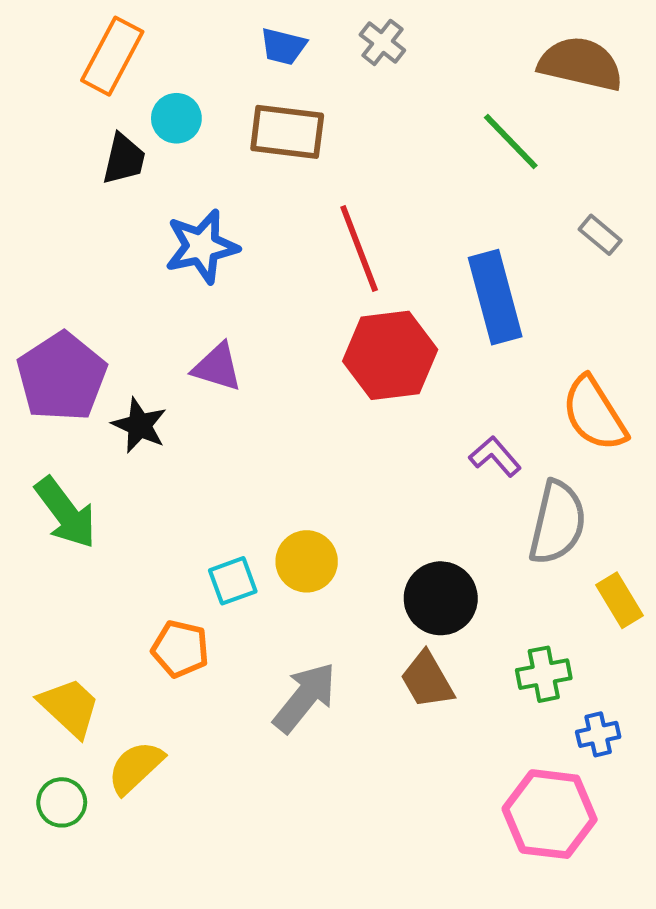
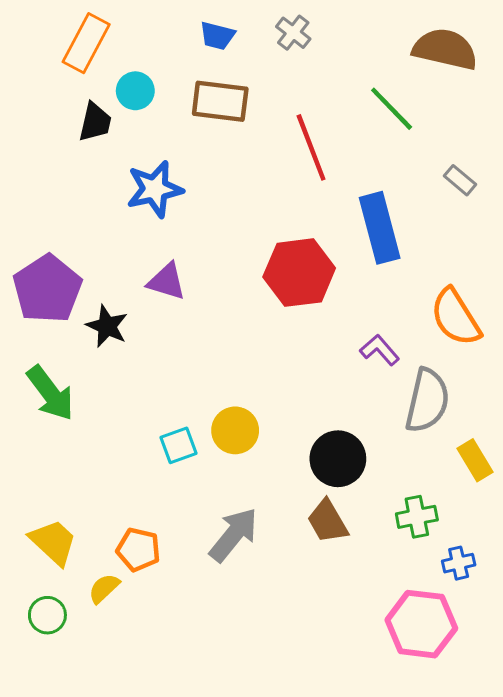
red line: (359, 248) -> (311, 147), moved
orange pentagon: (180, 649) -> (138, 550), moved
yellow semicircle: (136, 767) -> (104, 588), size x0.7

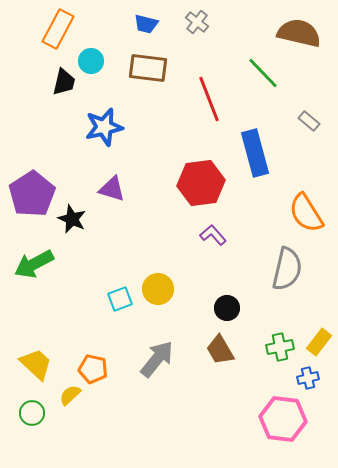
purple L-shape: (380, 350) -> (213, 235), moved
green arrow: (50, 393) -> (34, 264), turned 99
black circle: (338, 459) -> (227, 308), size x0.7
yellow rectangle: (475, 460) -> (319, 342), moved, turned 68

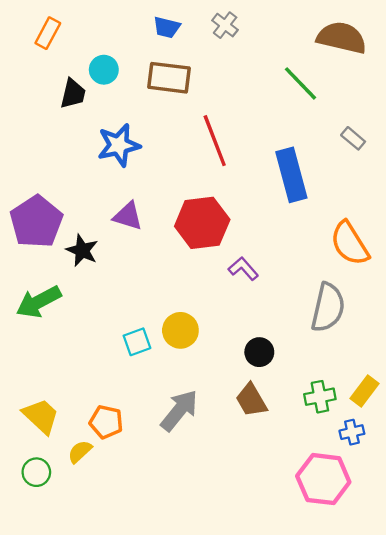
orange rectangle: (58, 29) -> (48, 33), moved, size x0.7
red line: (209, 99) -> (215, 141), moved
red hexagon: (201, 183) -> (202, 223), moved

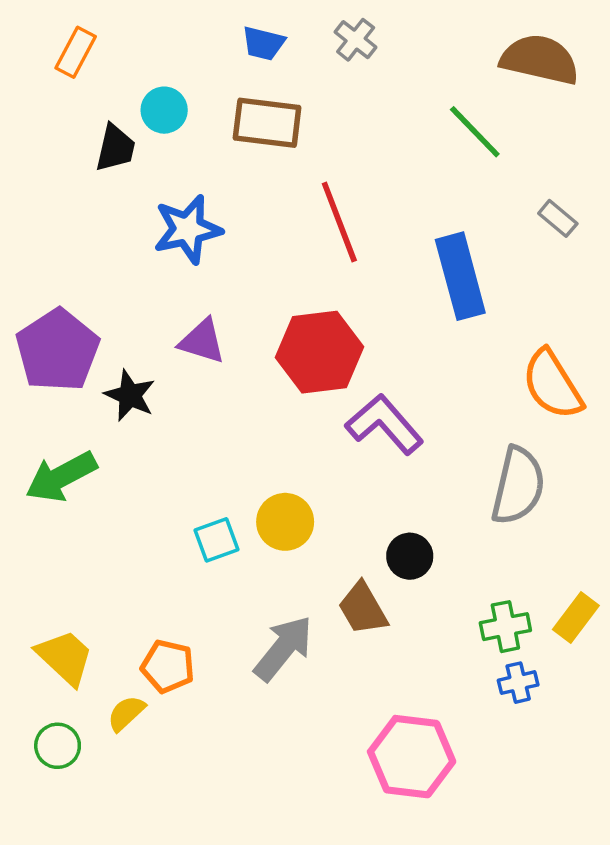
purple L-shape: (243, 269) -> (384, 424), size x1.6
brown trapezoid: (251, 400) -> (363, 609), moved
blue cross: (352, 432) -> (518, 683), moved
pink hexagon: (323, 479) -> (412, 757), moved

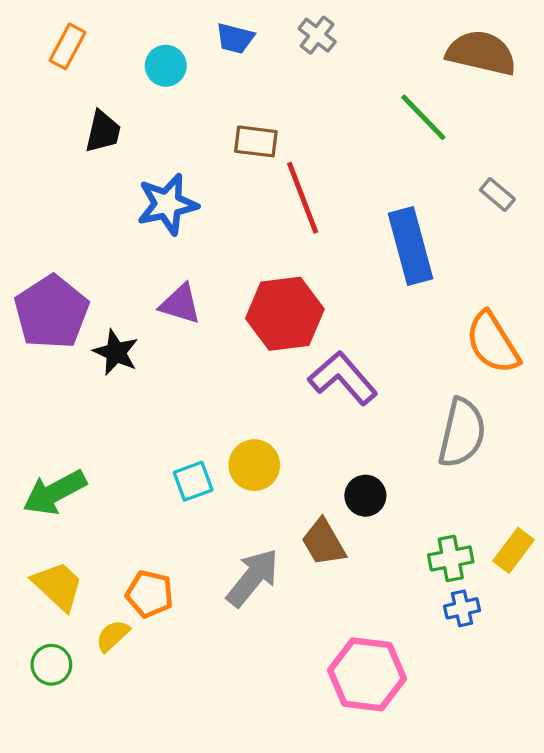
cyan circle: (164, 110) -> (166, 66), moved
brown rectangle: (267, 123) -> (256, 141), moved, size x0.7
green arrow: (61, 477) -> (55, 492), moved

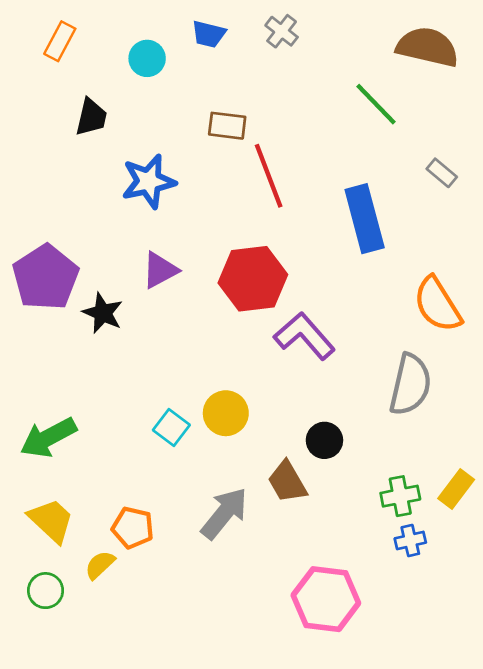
purple triangle: (180, 304) -> (160, 270), turned -45
cyan square: (193, 481) -> (171, 427), turned -33

